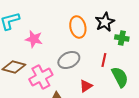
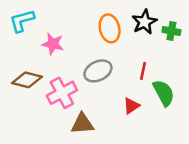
green cross: (122, 38) -> (171, 31), moved
red triangle: (86, 86) -> (131, 106), moved

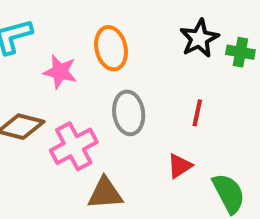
orange ellipse: (110, 28) -> (111, 48), moved
gray ellipse: (98, 71) -> (129, 113), turned -72
green semicircle: (164, 93) -> (229, 193), moved

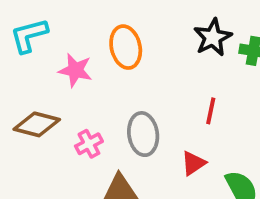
gray ellipse: (129, 113) -> (143, 134), moved
pink cross: (74, 146) -> (89, 144), size x0.6

